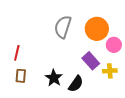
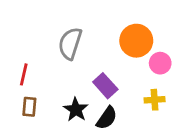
gray semicircle: (63, 27) -> (70, 43), moved
purple rectangle: (91, 61) -> (105, 86), moved

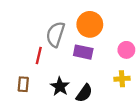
orange circle: (136, 41) -> (90, 24), moved
red line: (24, 74) -> (39, 55), moved
purple rectangle: (105, 86) -> (83, 52), moved, turned -36

